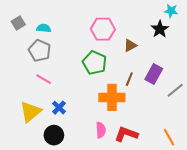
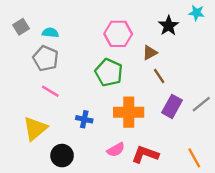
black star: (160, 29) -> (168, 26), moved
purple rectangle: (154, 74) -> (172, 106), moved
brown line: (129, 79) -> (159, 76), moved, turned -56
blue cross: (59, 108) -> (84, 119), moved, turned -32
pink semicircle: (101, 130) -> (116, 150), turned 63

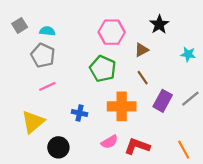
cyan star: (197, 13) -> (188, 54), moved
brown line: (159, 76) -> (143, 78), moved
pink line: (50, 91) -> (47, 86), turned -56

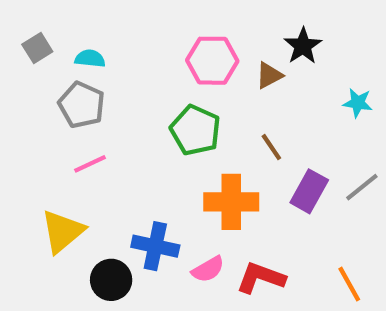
brown triangle: (142, 50) -> (269, 75), moved
blue cross: (79, 113) -> (155, 246), moved, size x1.5

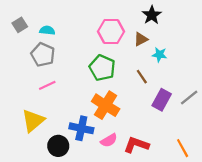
black star: (303, 46) -> (152, 15), moved
cyan star: (358, 103) -> (159, 55), moved
orange cross: (231, 202) -> (106, 105), moved, turned 32

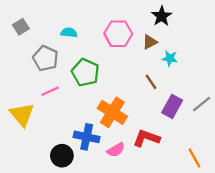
cyan semicircle: (47, 30) -> (69, 33), moved
green pentagon: (102, 68) -> (85, 72), moved
yellow triangle: (33, 121) -> (22, 115), moved, turned -30
red L-shape: (136, 145) -> (146, 138), moved

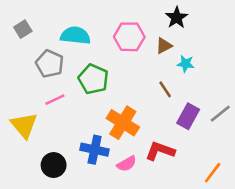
cyan semicircle: (69, 33) -> (75, 36), size x1.6
black circle: (62, 156) -> (54, 165), moved
orange line: (194, 158) -> (213, 173), turned 66

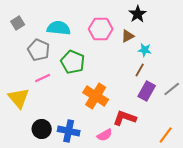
brown line: (165, 89) -> (140, 70), moved, turned 64
blue cross: (95, 150) -> (69, 131), moved
pink semicircle: (127, 164) -> (105, 135), moved

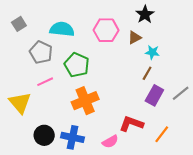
orange cross: (96, 96) -> (85, 101), moved, turned 35
orange line: (166, 135) -> (162, 134), moved

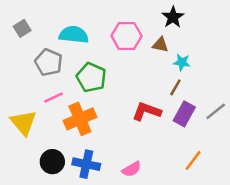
brown triangle: (134, 38) -> (160, 45), turned 40
orange cross: (85, 101) -> (80, 119), moved
red L-shape: (131, 124) -> (147, 111), moved

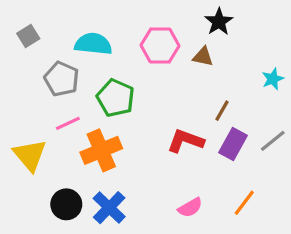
cyan star: (182, 62) -> (273, 79), moved, turned -30
blue cross: (86, 164) -> (109, 208), turned 32
pink semicircle: (132, 169) -> (190, 208), moved

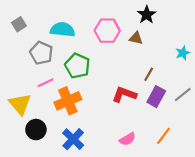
black circle: (66, 204) -> (36, 130), moved

